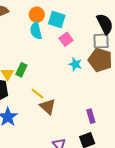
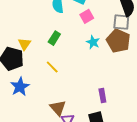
green rectangle: (21, 70) -> (54, 38), moved
brown triangle: (48, 107) -> (58, 108), moved

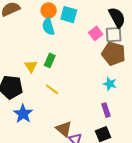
pink square: (87, 16) -> (96, 33), moved
cyan star: (93, 42) -> (110, 84), moved
yellow triangle: (24, 44) -> (31, 66), moved

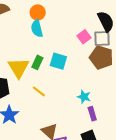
cyan square: (69, 15) -> (58, 61), moved
yellow triangle: (31, 66) -> (19, 68), size x1.6
cyan star: (110, 84) -> (84, 97), moved

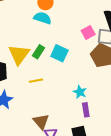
cyan semicircle: (37, 28) -> (43, 18), turned 114
yellow line: (39, 91) -> (36, 81), turned -56

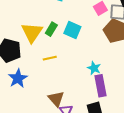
purple rectangle: (86, 110) -> (100, 86), size x1.5

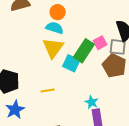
green rectangle: (51, 29) -> (84, 51), moved, size x1.6
yellow triangle: (32, 32) -> (53, 48), moved

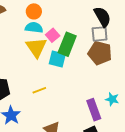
pink square: (100, 43) -> (53, 35), moved
cyan star: (92, 102) -> (112, 99), moved

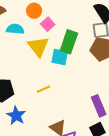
cyan semicircle: (34, 28) -> (15, 29), moved
pink square: (53, 35) -> (48, 24), moved

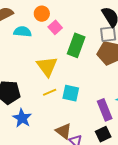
yellow triangle: (38, 46) -> (47, 66), moved
cyan square: (60, 57) -> (71, 93), moved

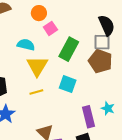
cyan semicircle: (22, 32) -> (26, 45), moved
cyan square: (71, 93) -> (68, 84), moved

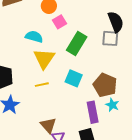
brown pentagon: (100, 61) -> (105, 85), moved

